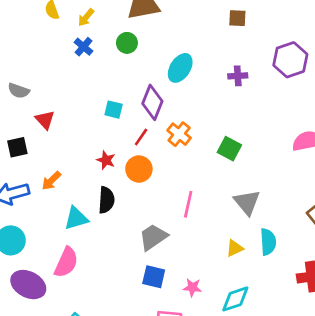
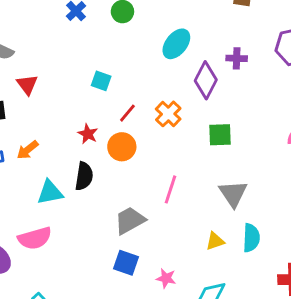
purple diamond: (152, 102) -> (206, 80), moved
green square: (229, 149) -> (220, 135), turned -35
pink semicircle: (66, 262) -> (35, 238), turned 44

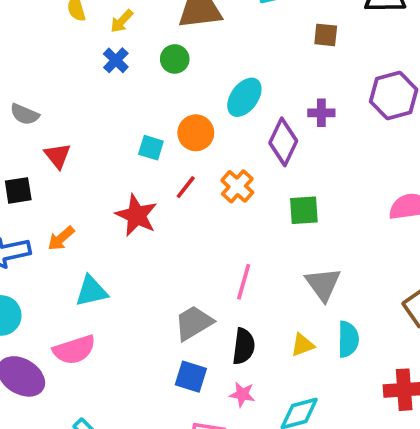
red star: (88, 134) -> (136, 215), size x1.6
orange circle: (122, 147) -> (196, 133), moved
black semicircle: (84, 176) -> (244, 346), moved

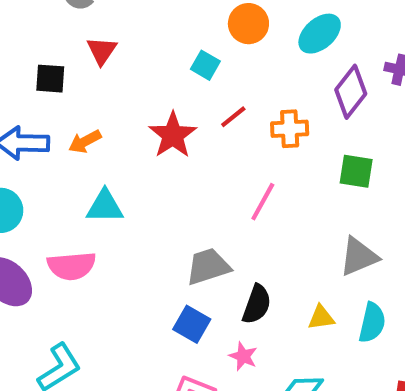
orange circle: (196, 133) -> (248, 24), moved
orange cross: (237, 186) -> (290, 129), turned 32
pink line: (244, 282) -> (263, 202), moved
gray triangle: (323, 284) -> (359, 257), turned 30

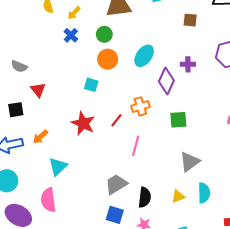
red line: (233, 117) -> (116, 120), moved
cyan triangle: (105, 206) -> (58, 167), turned -30
pink semicircle: (72, 266) -> (48, 200), turned 100

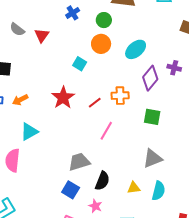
red triangle: (38, 90) -> (42, 35), moved

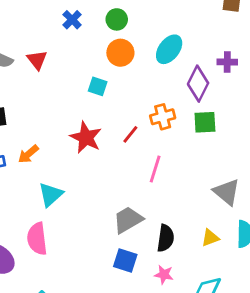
green square: (152, 117) -> (205, 122), moved
gray triangle: (153, 158) -> (227, 192), turned -45

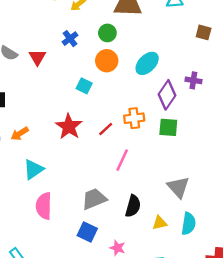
blue cross: (72, 20) -> (70, 39), moved
black semicircle: (166, 238) -> (133, 206), moved
pink semicircle: (37, 239) -> (44, 206), moved

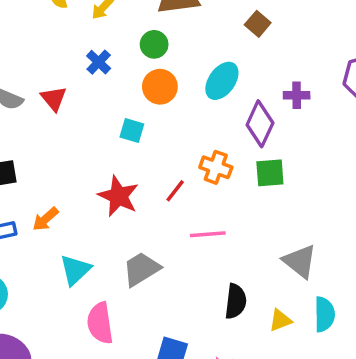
brown square: (204, 32) -> (258, 24), moved, turned 35
orange cross: (134, 118) -> (216, 167), turned 36
pink line: (122, 160) -> (208, 234), turned 70
gray trapezoid: (94, 199) -> (141, 269), moved

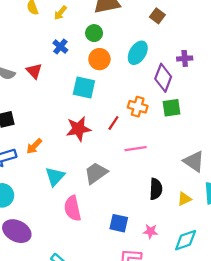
cyan square: (132, 131) -> (84, 87), size x1.5
red star: (118, 196) -> (78, 129), turned -30

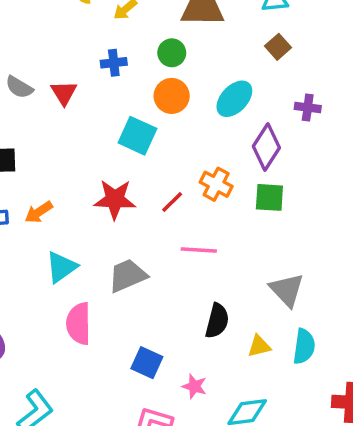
blue cross: (60, 47) -> (114, 63), turned 32
purple cross: (185, 58) -> (308, 108), moved

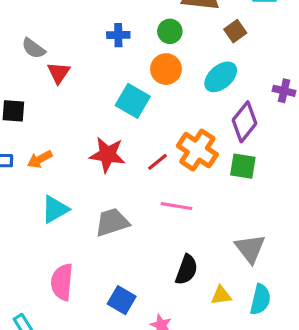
brown square: (278, 47) -> (235, 31), moved
red triangle: (64, 93) -> (59, 73), moved
orange cross: (216, 184) -> (197, 150), size x1.4
pink semicircle: (79, 324) -> (62, 282), moved

